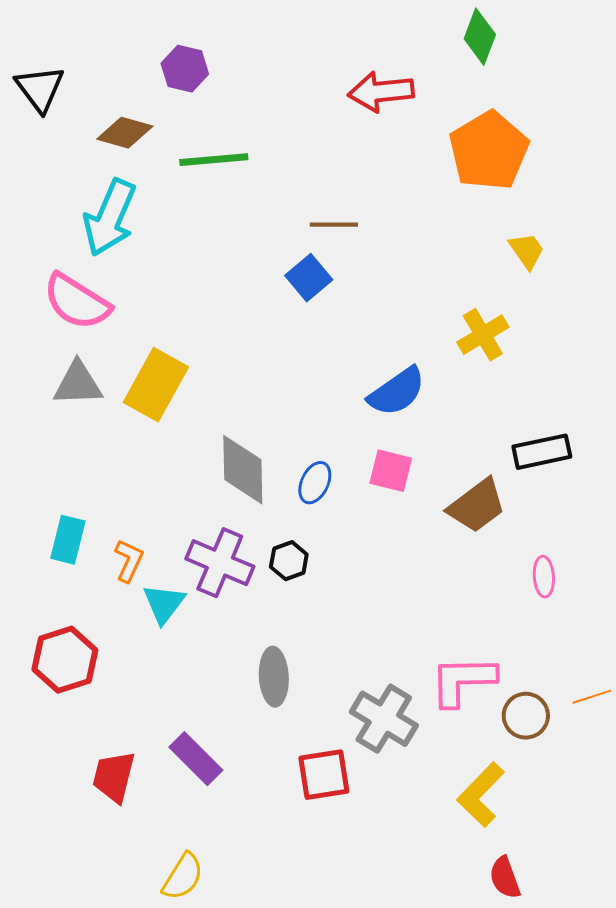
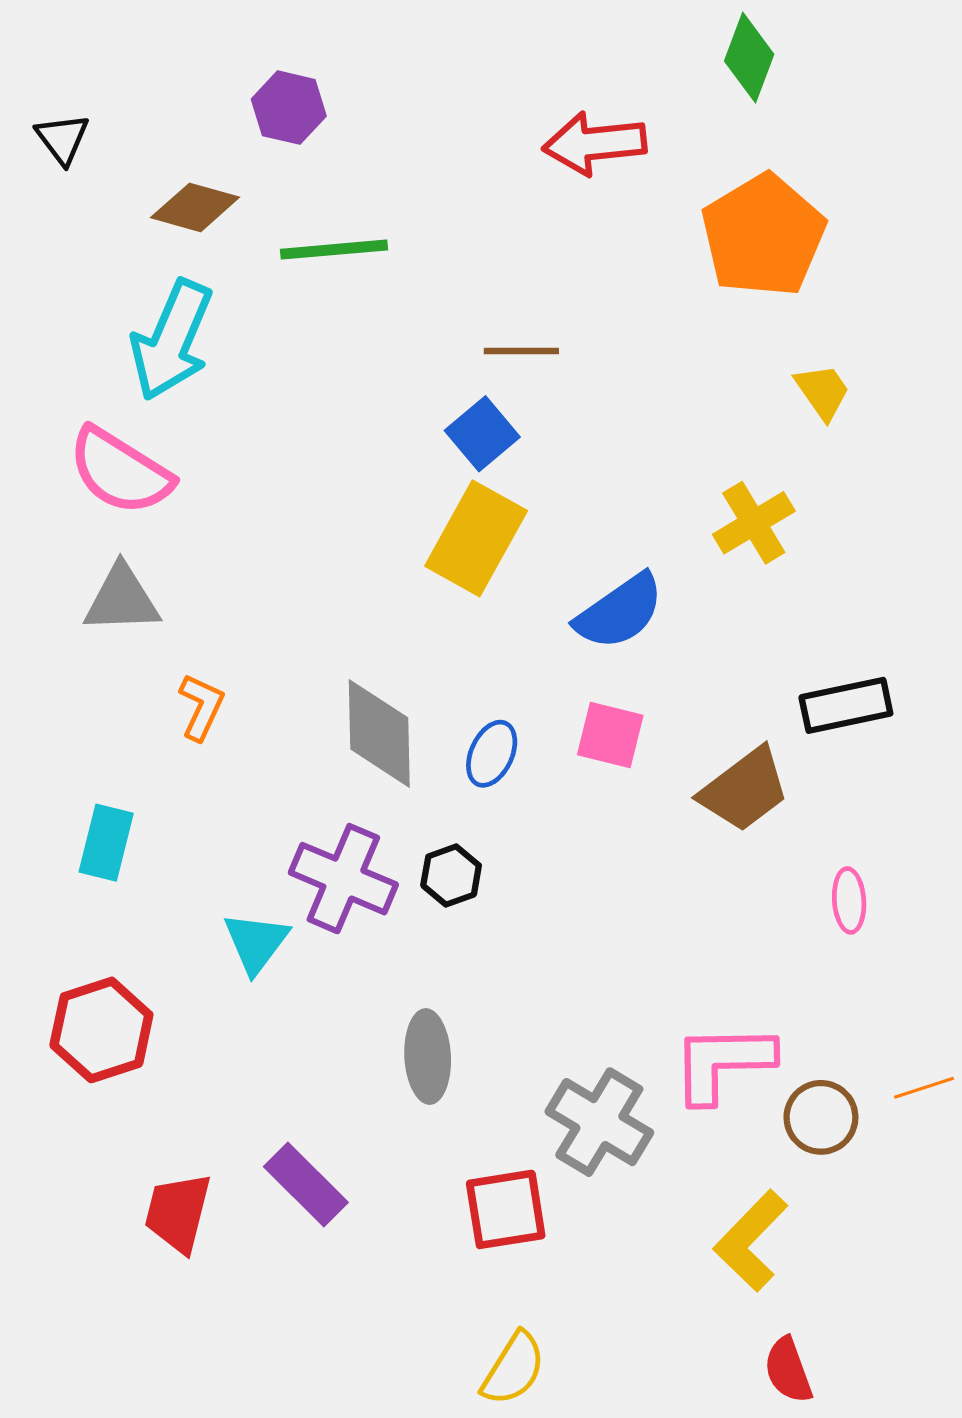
black triangle: (40, 89) -> (62, 139), size x0.7
yellow rectangle: (156, 385) -> (476, 538), moved
orange L-shape: (129, 561) -> (201, 707), moved
yellow semicircle: (183, 877) -> (513, 1369), moved

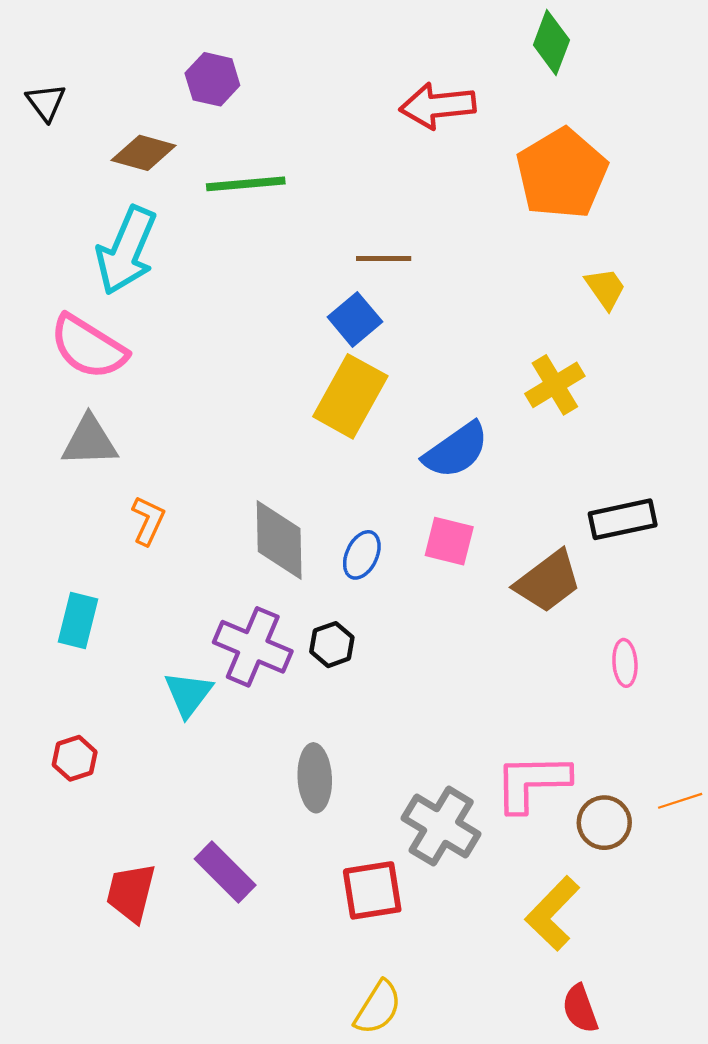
red hexagon: (101, 1030) -> (75, 758), size x0.6

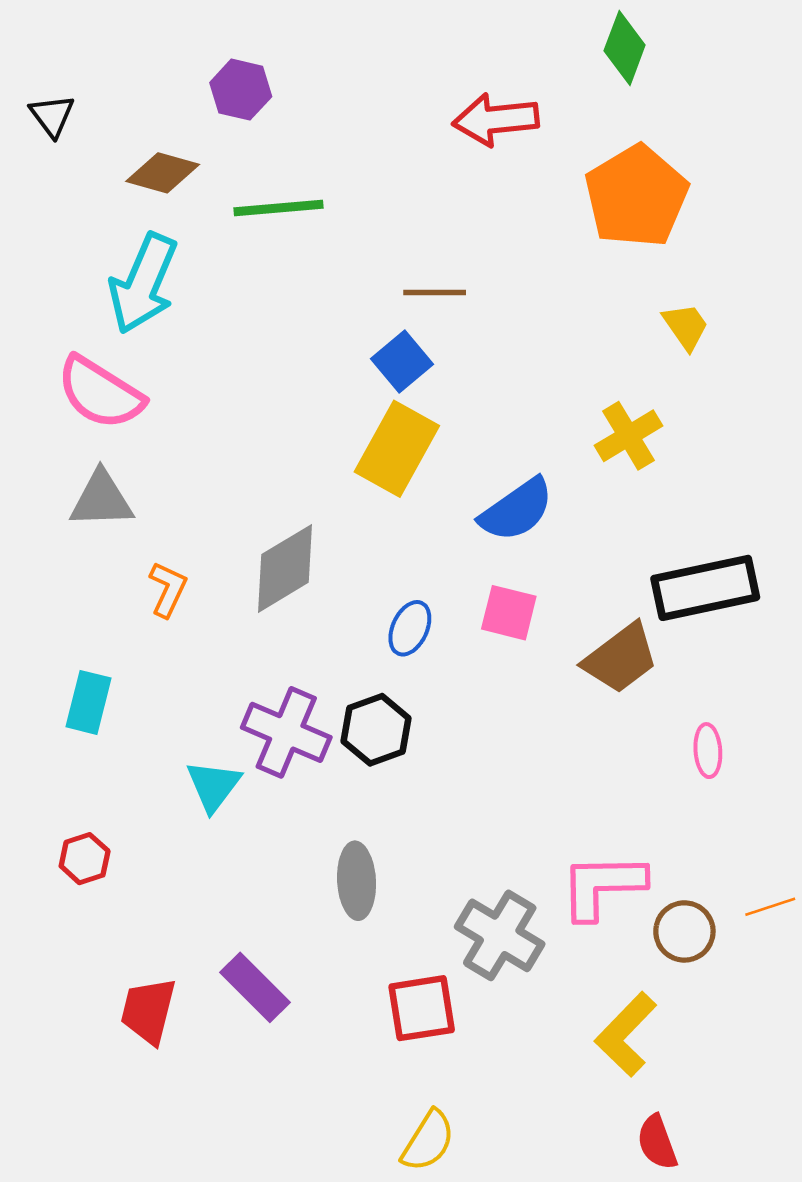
black rectangle: (623, 519) -> (705, 588), size x1.4
gray diamond: (279, 540) -> (285, 568), moved, turned 60
black hexagon: (332, 645) -> (376, 730), size x1.4

